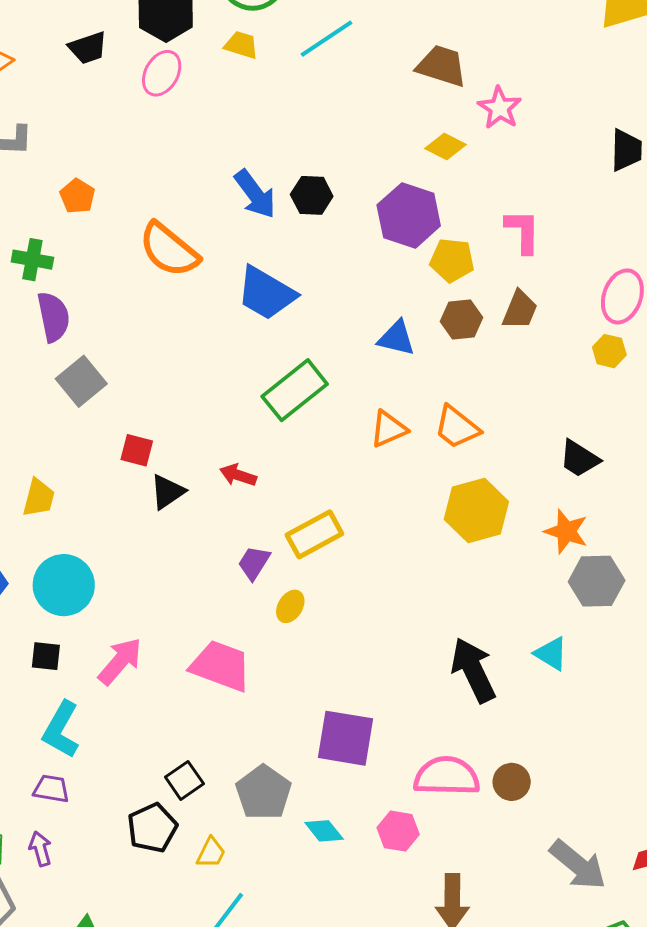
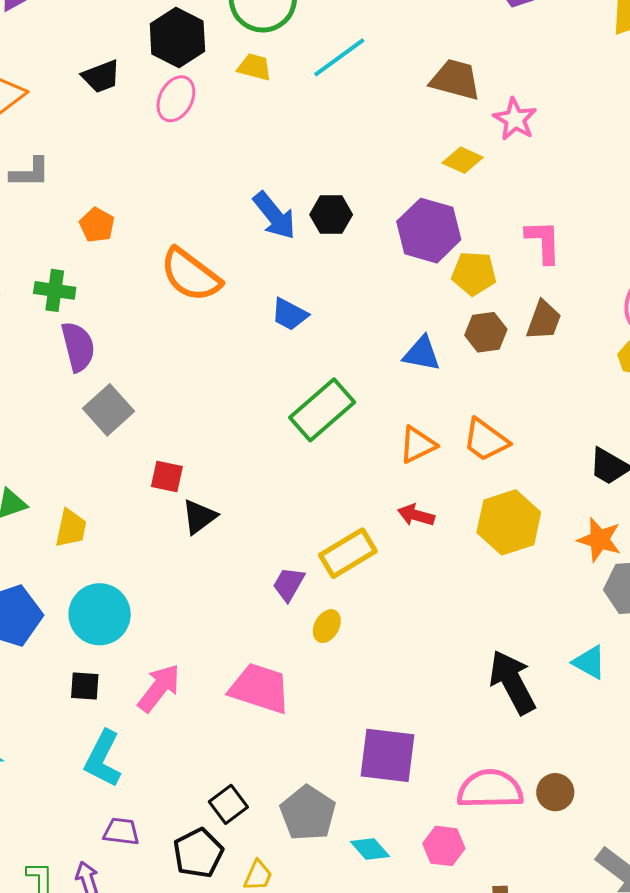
blue trapezoid: (266, 293) -> (290, 314), size x0.6
red arrow: (238, 475) -> (416, 515), moved
purple trapezoid: (51, 789) -> (121, 832), moved

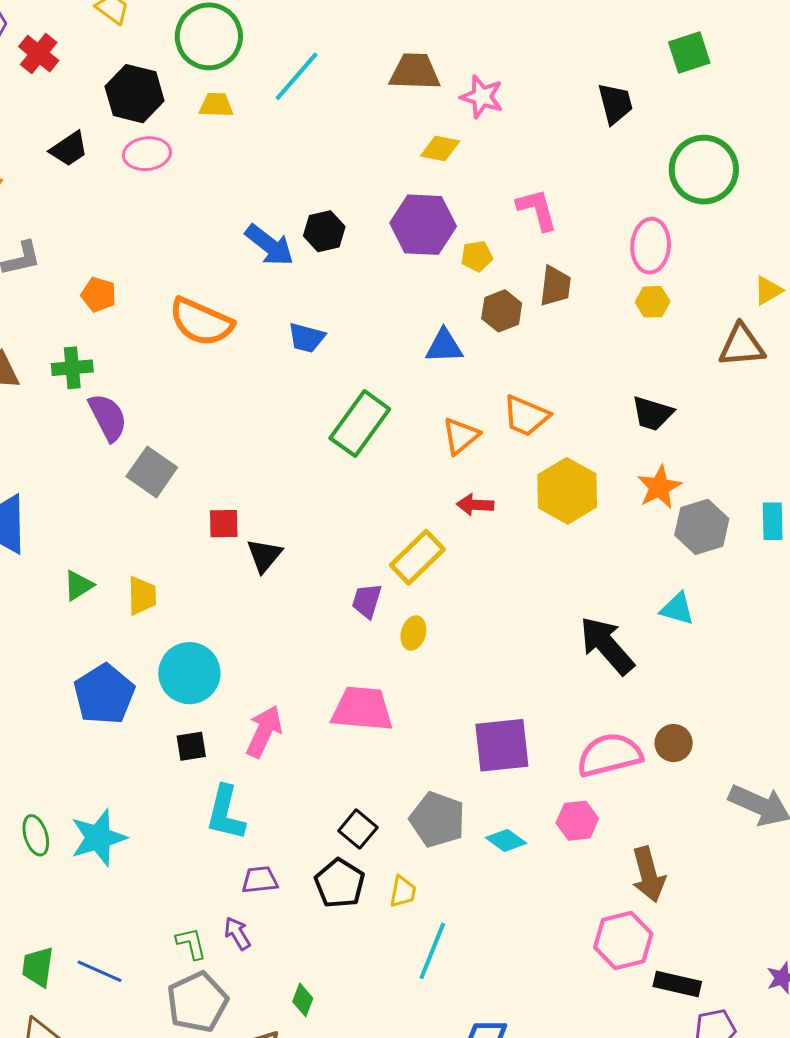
pink ellipse: (176, 99) -> (147, 154), turned 69
yellow pentagon: (474, 273) -> (477, 256), size x0.7
orange star: (599, 540) -> (659, 487), turned -30

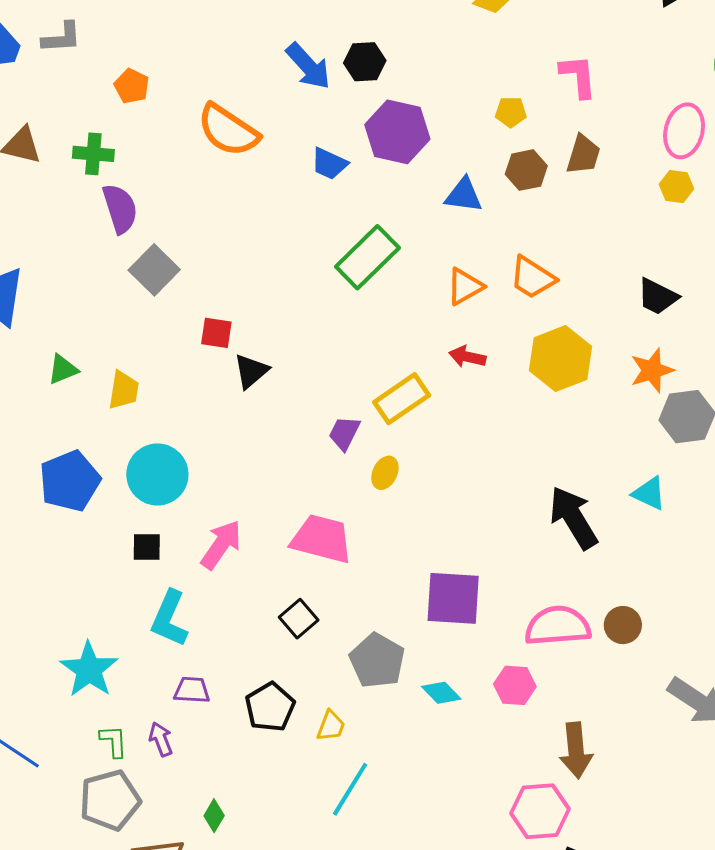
purple hexagon: (423, 225) -> (397, 132), moved
black square: (358, 829) -> (299, 619), moved
cyan star: (98, 838) -> (89, 670), moved, turned -30

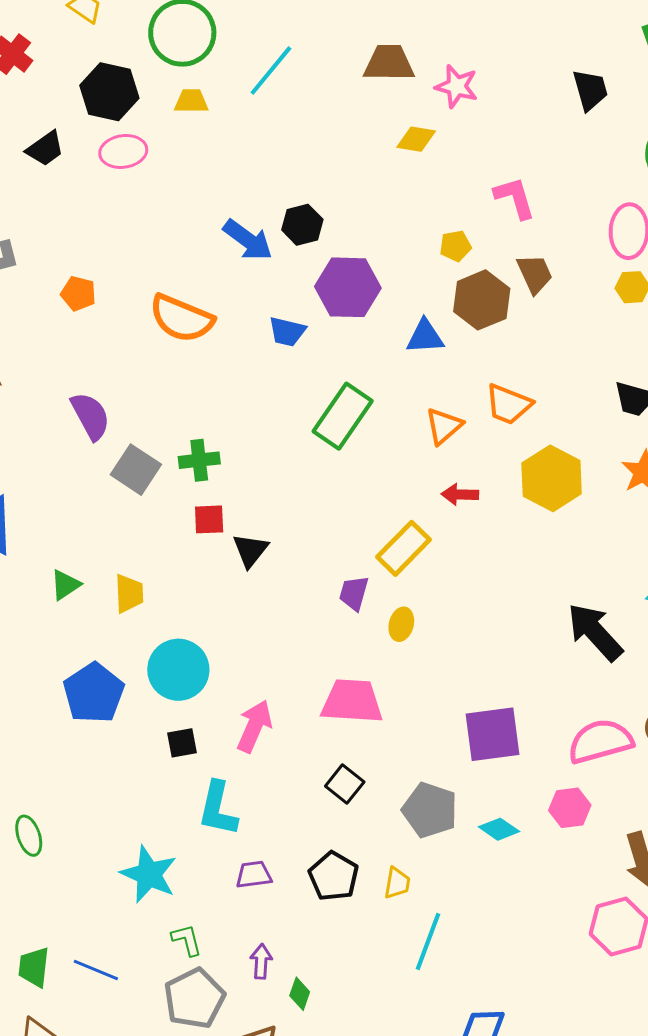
green cross: (93, 154) -> (199, 460), moved
brown trapezoid: (583, 155) -> (535, 274), turned -30
brown hexagon: (526, 170) -> (482, 300), size x1.4
purple arrow: (161, 739) -> (261, 961), moved, turned 36

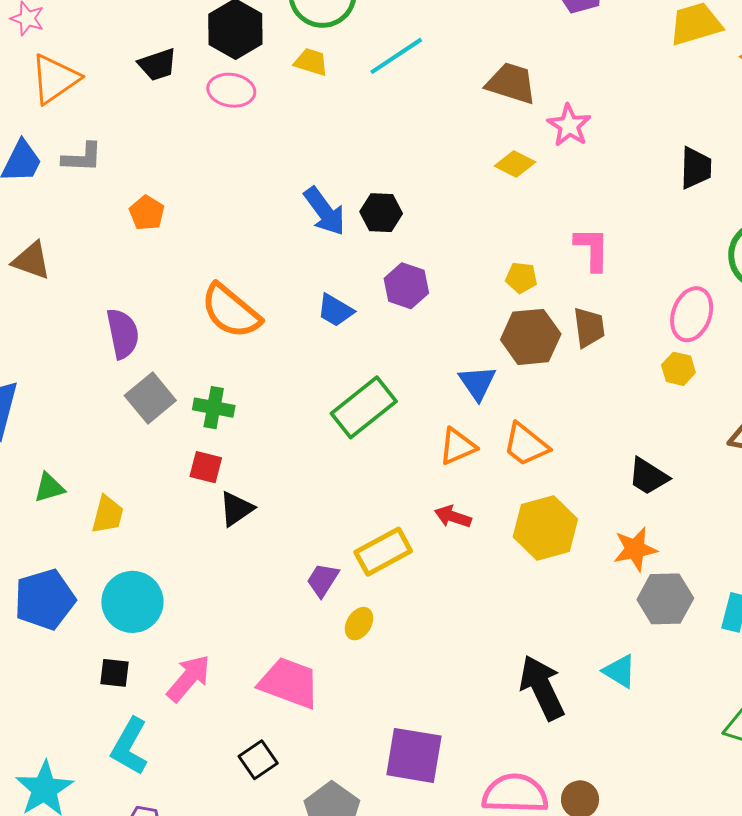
purple hexagon: (348, 287) -> (406, 286), size x0.7
orange semicircle: (182, 318) -> (231, 311), moved
blue triangle: (425, 337) -> (477, 383), moved, turned 42

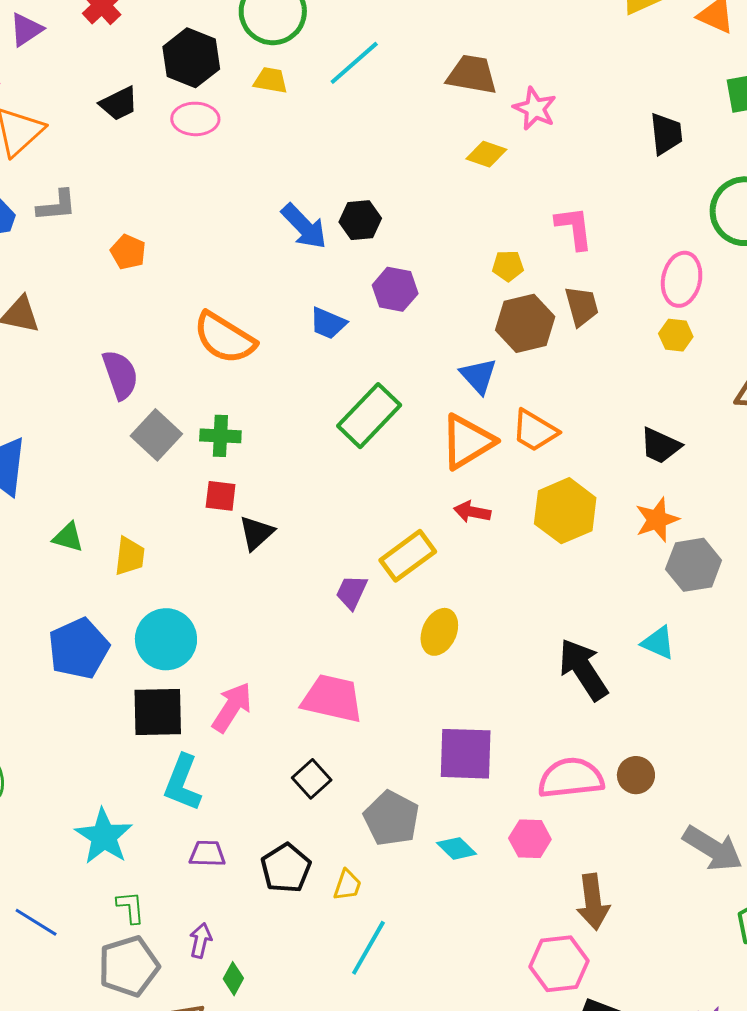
orange triangle: (458, 446) -> (467, 442), size x1.5
green triangle: (49, 488) -> (68, 537), turned 40
yellow ellipse: (359, 624) -> (439, 632), moved, size x1.4
black square: (115, 673) -> (158, 712), size x1.8

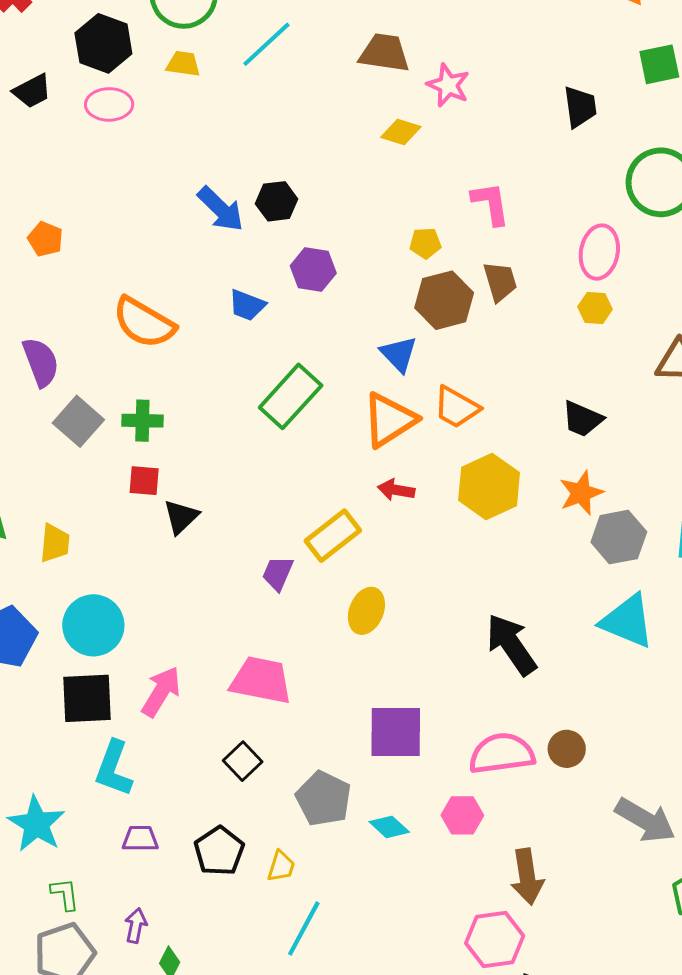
cyan triangle: (658, 643) -> (627, 621), moved, size x1.6

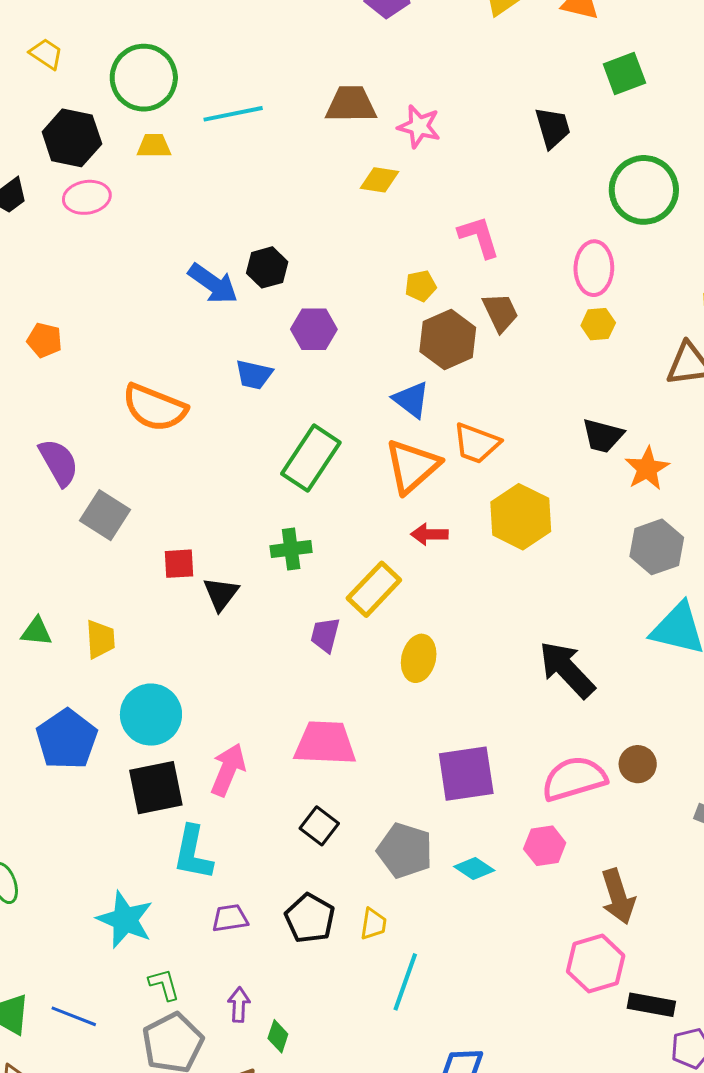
cyan line: (266, 44) -> (233, 114), turned 40
green cross: (142, 421) -> (291, 549), moved
orange star: (581, 493) -> (647, 468), moved

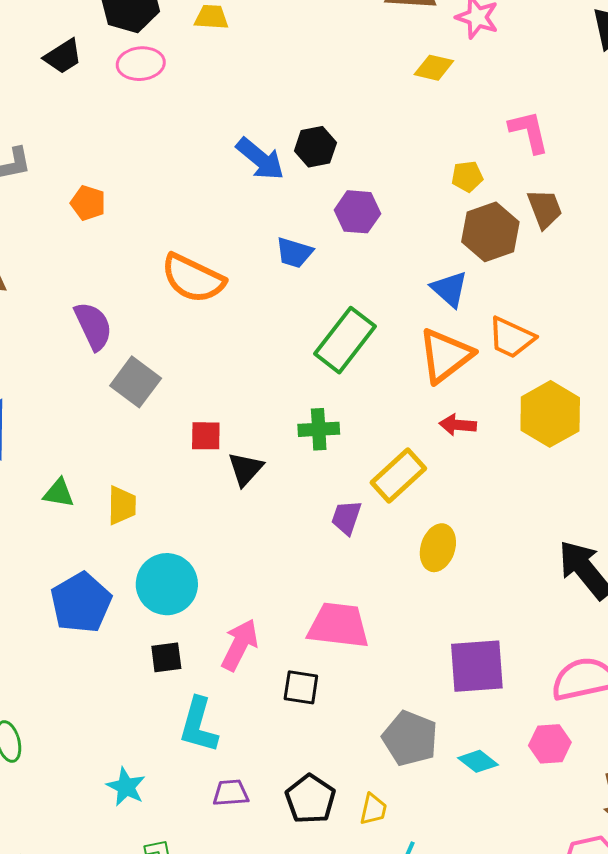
black square: (156, 788) -> (166, 657), size x0.6
black square: (319, 826) -> (301, 687), moved, turned -33
cyan star: (125, 920) -> (126, 787), size x0.7

